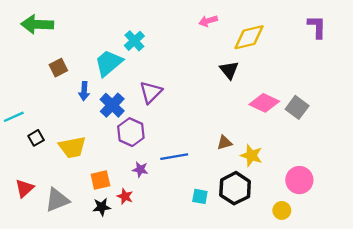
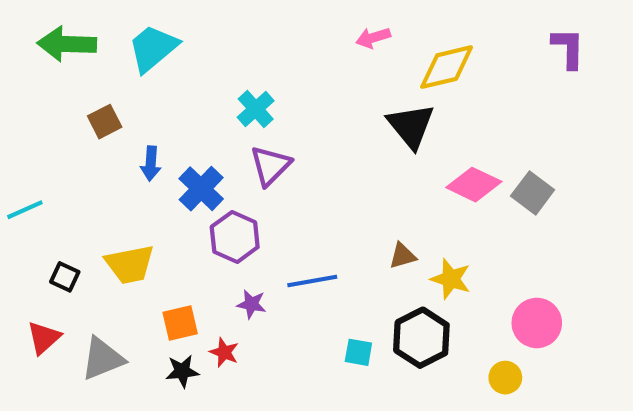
cyan cross: (134, 41) -> (256, 109), moved
cyan trapezoid: (109, 63) -> (153, 48), moved
black triangle: (229, 70) -> (411, 126), size x1.4
black square: (36, 138) -> (65, 277), moved, turned -35

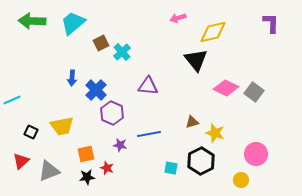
brown square: (105, 122) -> (101, 43), moved
purple triangle: (270, 166) -> (148, 86), moved, turned 50

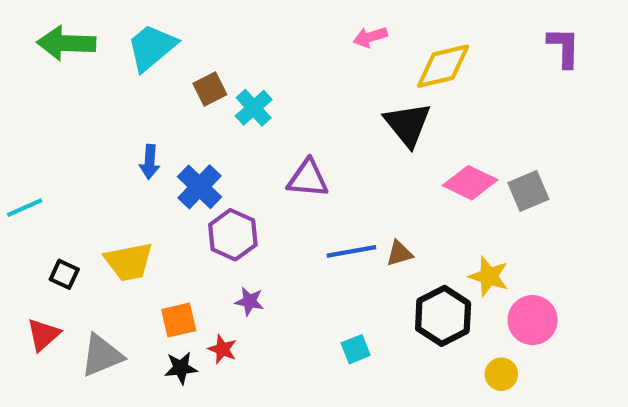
gray square: (254, 92) -> (528, 191), turned 30
yellow star: (215, 133) -> (489, 276), moved
blue line: (149, 134) -> (351, 251), moved
black hexagon: (201, 161) -> (443, 316), moved
cyan square: (171, 168) -> (356, 349), turned -32

